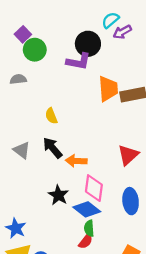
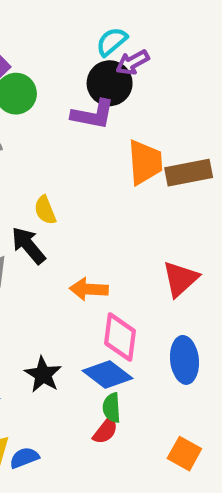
cyan semicircle: (110, 20) -> (112, 42), moved
purple arrow: (122, 32) -> (132, 62), moved
black arrow: (52, 148) -> (28, 246), moved
black star: (58, 195) -> (43, 374), moved

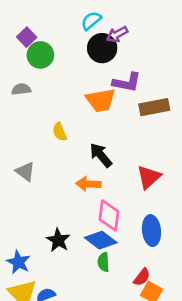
cyan semicircle: (112, 42) -> (91, 21), moved
purple L-shape: (93, 114) -> (127, 82), moved
orange trapezoid: (145, 162) -> (101, 100), moved, turned 84
black arrow: (28, 246) -> (101, 155), moved
red semicircle: (105, 431) -> (142, 277), moved

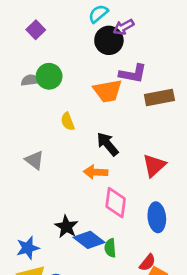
green circle: (40, 55) -> (49, 76), moved
blue diamond: (101, 240) -> (89, 240), moved
blue star: (18, 262) -> (28, 248), turned 30

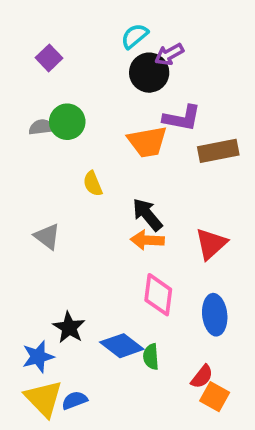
orange arrow: (96, 172) -> (147, 240), moved
black star: (66, 227) -> (69, 327), moved

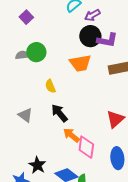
black circle: (149, 73) -> (90, 36), moved
purple L-shape: (182, 118) -> (107, 40), moved
black arrow: (147, 215) -> (59, 113), moved
orange arrow: (147, 240) -> (71, 135), moved, turned 36

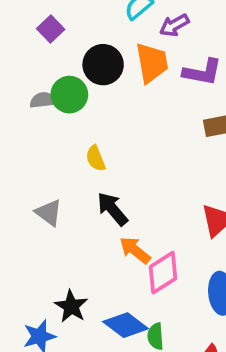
black circle: (90, 36) -> (103, 65), moved
orange trapezoid: (80, 63) -> (152, 63), moved, turned -90
pink diamond: (86, 147) -> (163, 273), turned 50

